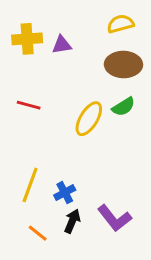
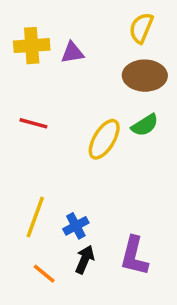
yellow semicircle: (120, 24) -> (141, 28), turned -52
purple L-shape: (114, 218) -> (134, 256), turned 52

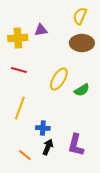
yellow cross: (32, 46) -> (18, 38), moved
green semicircle: (145, 125) -> (82, 90), moved
yellow line: (35, 217) -> (20, 108), moved
blue cross: (76, 226) -> (43, 128), turned 32

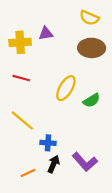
yellow semicircle: (80, 16) -> (89, 18), turned -90
yellow line: (20, 108) -> (22, 121), turned -70
purple L-shape: (76, 145) -> (85, 162), turned -55
orange line: (25, 155) -> (28, 173), turned -64

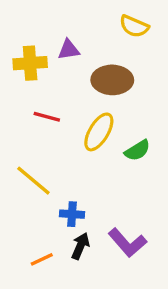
brown ellipse: (92, 48) -> (112, 80), moved
red line: (21, 78) -> (47, 117), moved

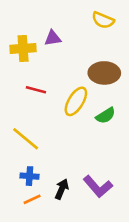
brown ellipse: (112, 80) -> (104, 73), moved
blue cross: (72, 214) -> (29, 176), moved

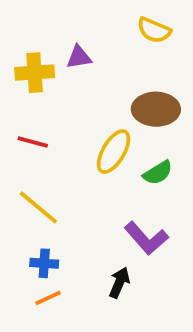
red line: (36, 90) -> (33, 142), moved
purple L-shape: (98, 186) -> (146, 238), moved
black arrow: (62, 189) -> (119, 283), moved

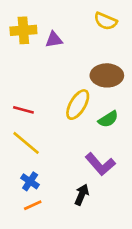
yellow cross: (35, 73) -> (23, 30), moved
red line: (33, 142) -> (23, 110), moved
blue cross: (44, 263) -> (30, 181), turned 30

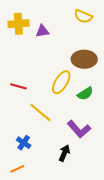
yellow line: (26, 143) -> (40, 112), moved
orange line: (33, 205) -> (17, 169), moved

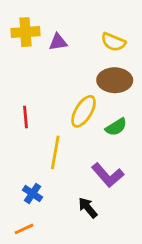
yellow semicircle: (83, 16) -> (113, 42), moved
red line: (18, 86) -> (25, 117), turned 70
yellow line: (40, 112) -> (55, 152), turned 60
black arrow: (64, 153) -> (88, 208), turned -63

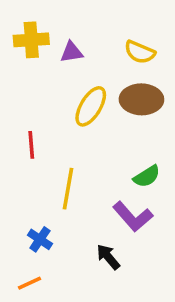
yellow ellipse: (84, 111) -> (91, 106), moved
green semicircle: (116, 127) -> (147, 176), moved

